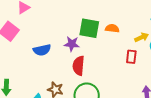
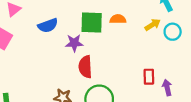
blue semicircle: (42, 50) -> (48, 25), moved
red rectangle: (131, 57) -> (149, 77), moved

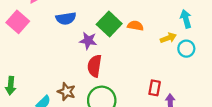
green square: (92, 23) -> (109, 24), turned 30

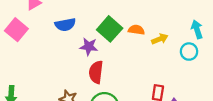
cyan arrow: (186, 19) -> (197, 29), moved
yellow arrow: (168, 38) -> (160, 39), moved

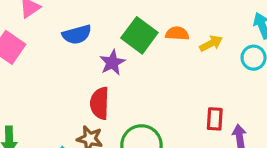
purple star: (89, 47) -> (112, 63), turned -30
red semicircle: (96, 72) -> (100, 103), moved

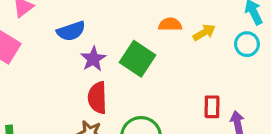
green square: (139, 35) -> (138, 59), moved
purple star: (112, 63) -> (93, 59), moved

